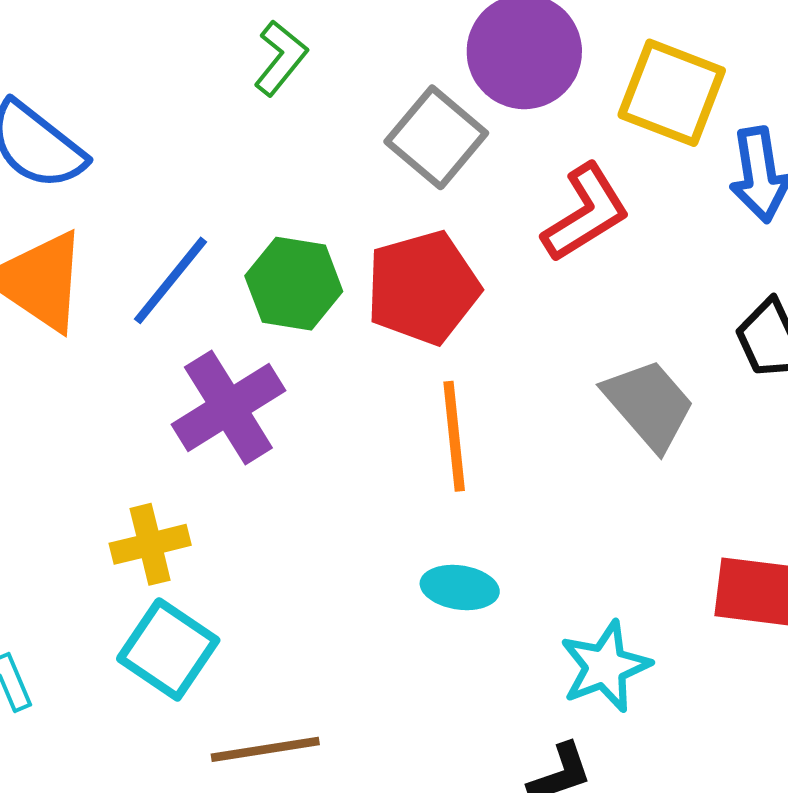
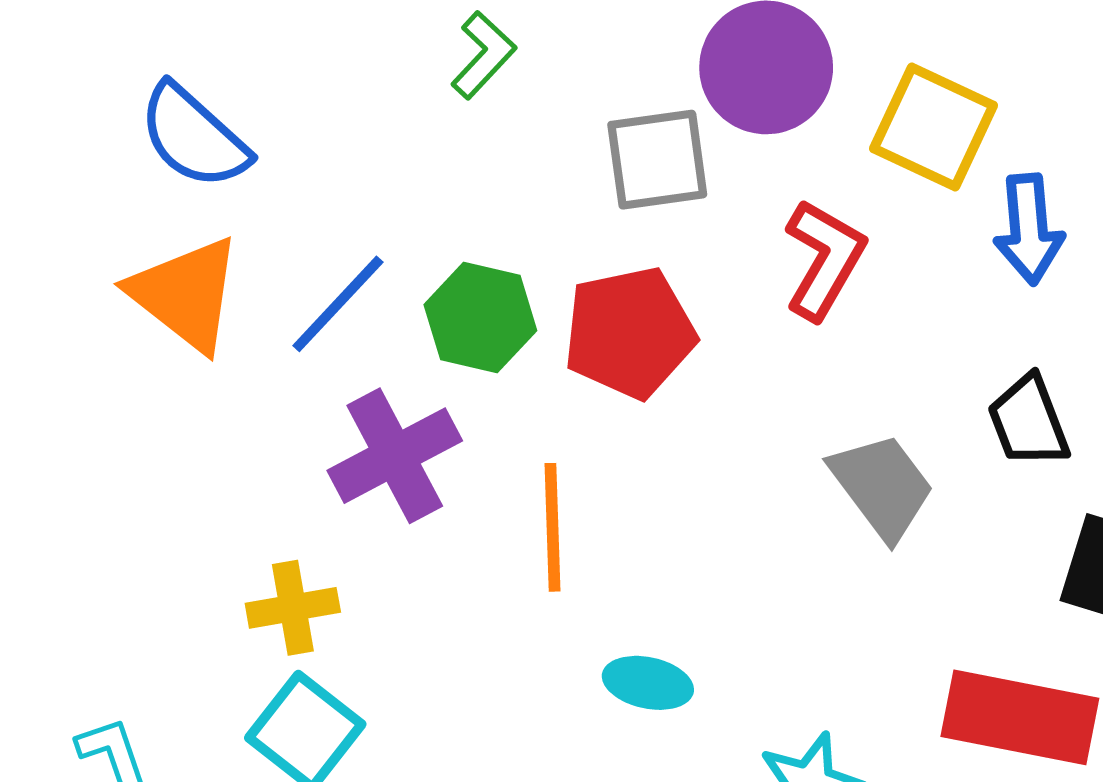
gray square: (436, 137) -> (657, 160), turned 38
red L-shape: (586, 213) -> (824, 259), turned -32
orange line: (454, 436) -> (552, 527), moved

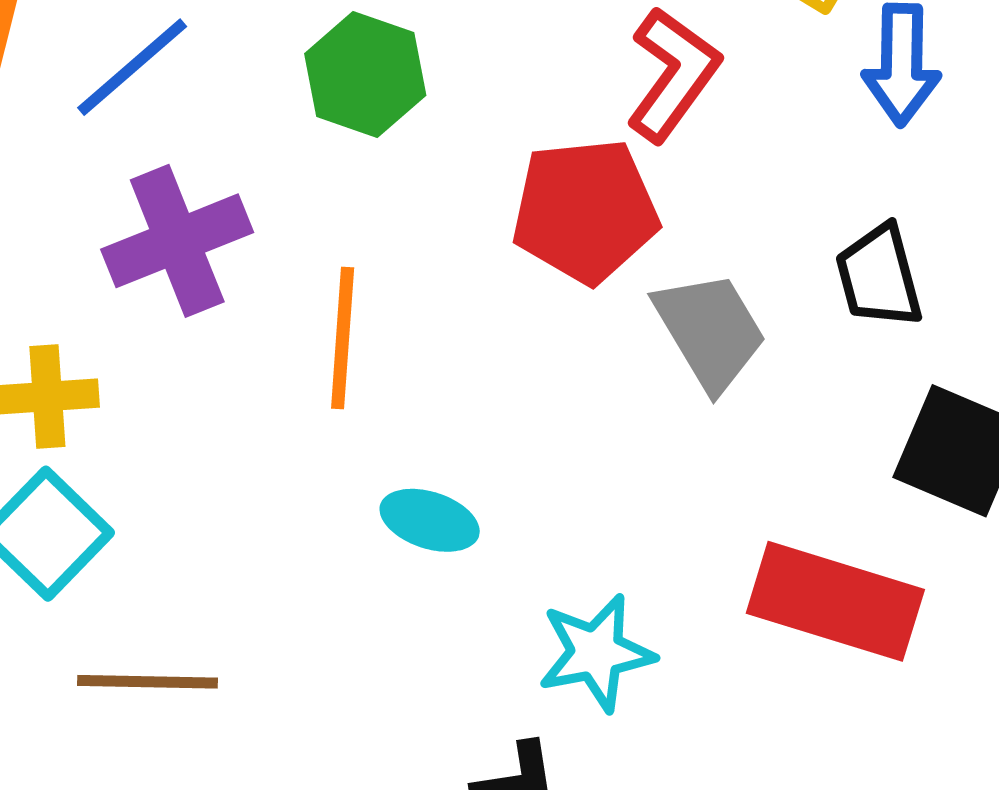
green hexagon: (480, 318) -> (365, 75), moved
red pentagon: (630, 333) -> (585, 211), moved

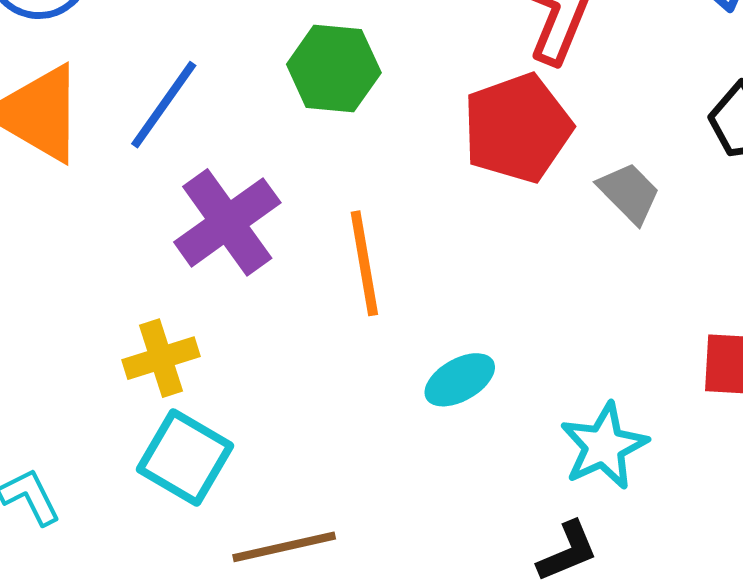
gray trapezoid: (710, 331) -> (629, 193), size x0.7
cyan ellipse: (430, 520) -> (460, 380), turned -34

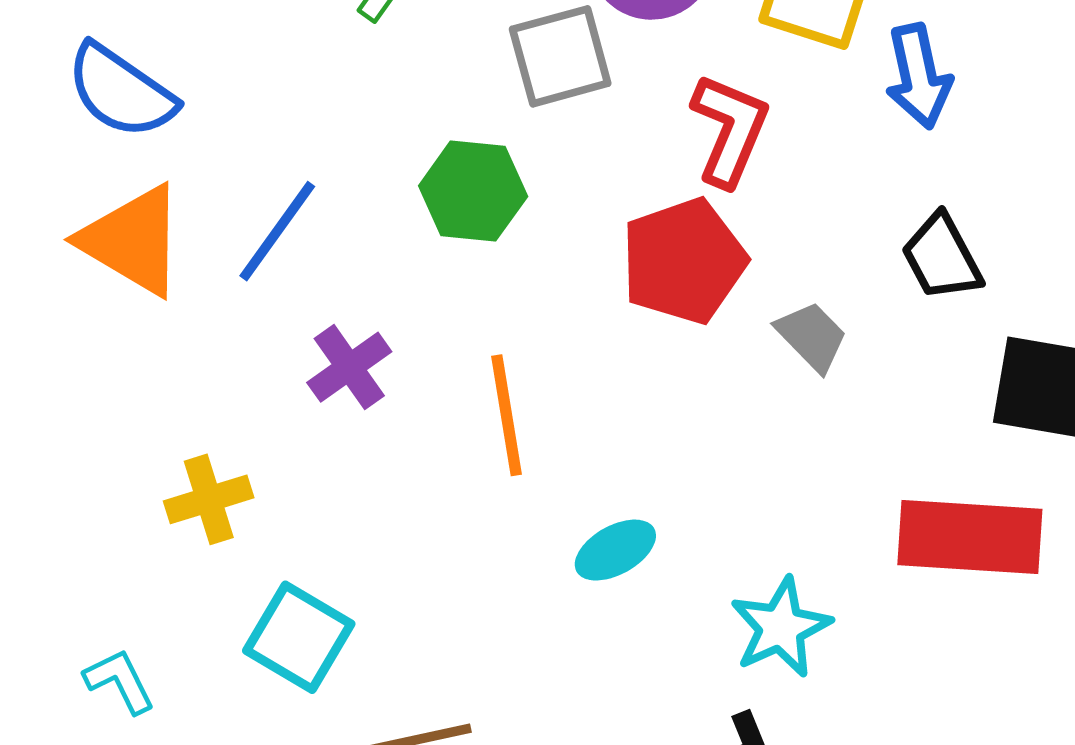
purple cross: (227, 222) -> (349, 367), size x0.7
yellow cross: (161, 358) -> (209, 499), moved

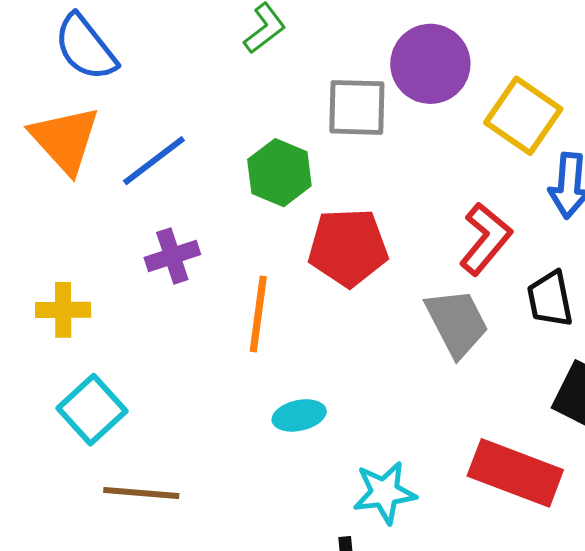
red L-shape: (730, 130) -> (485, 239), moved
red pentagon: (684, 261) -> (348, 247), moved
gray trapezoid: (812, 336) -> (457, 323), size x1.5

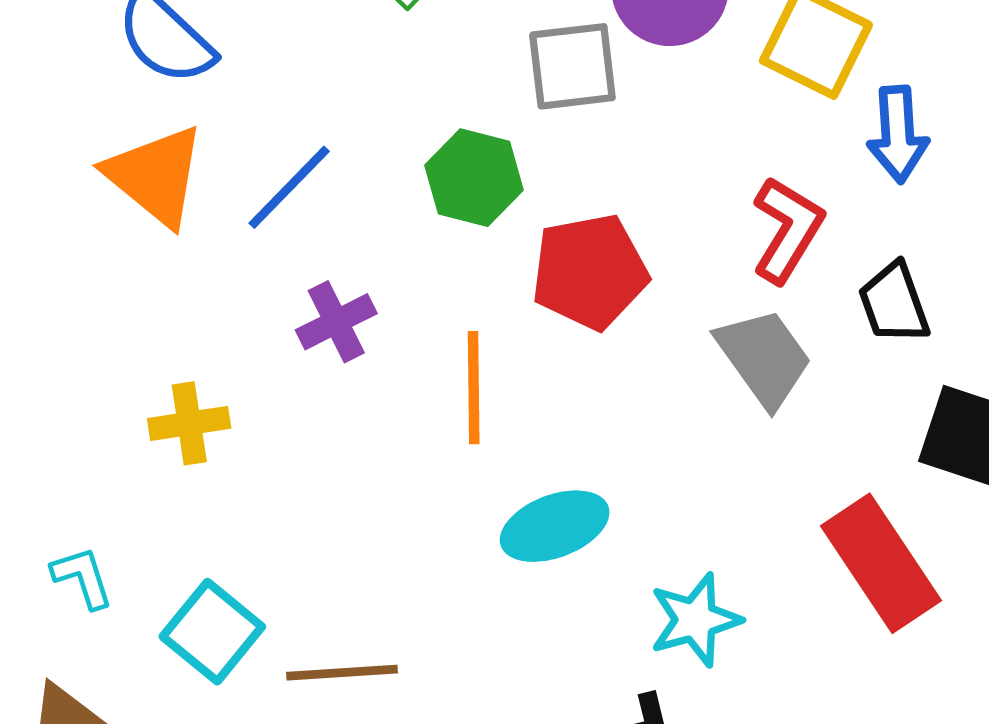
cyan square: (92, 410) -> (212, 632), moved
cyan ellipse: (299, 415) -> (555, 526), size x1.4
red rectangle: (515, 473) -> (881, 563), turned 44

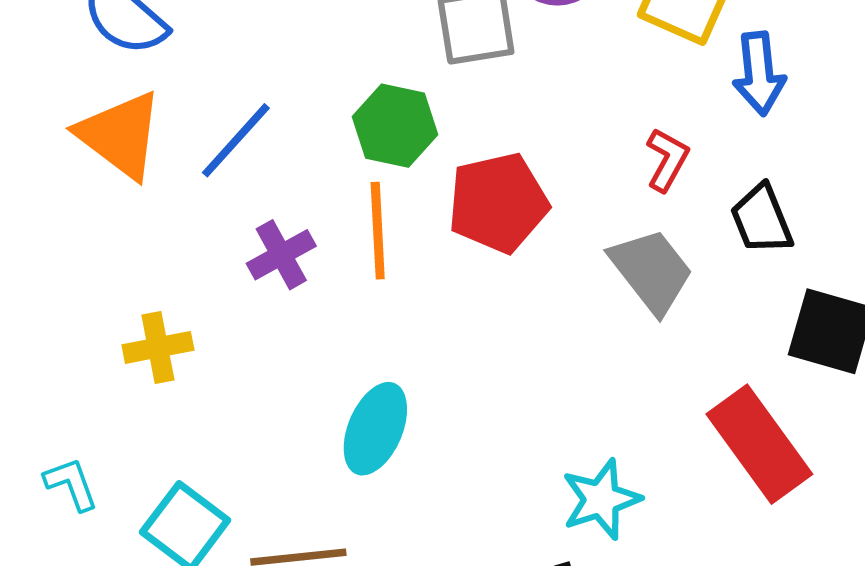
red L-shape: (787, 230) -> (667, 160), size x0.7
orange line: (474, 388) -> (378, 231), moved
cyan ellipse: (555, 526) -> (375, 429), moved, turned -44

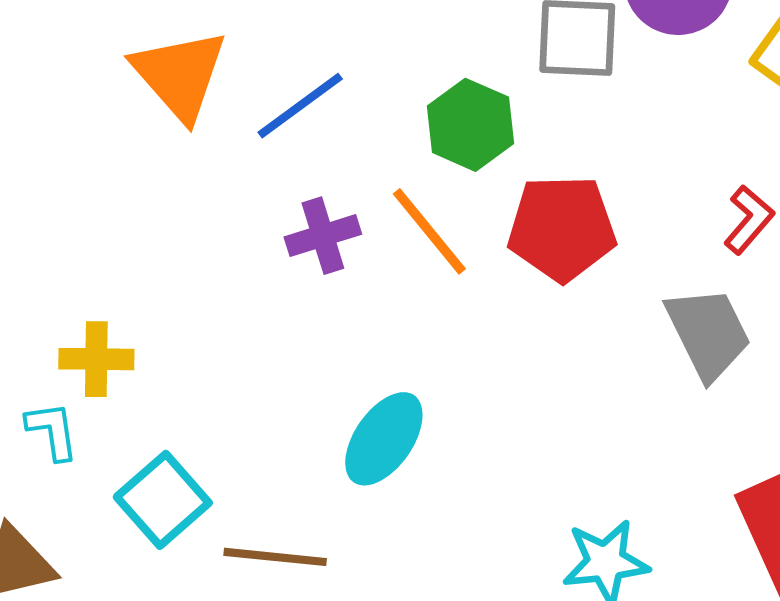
orange line: (378, 231) -> (429, 231), turned -48
yellow cross: (158, 347) -> (96, 359), moved

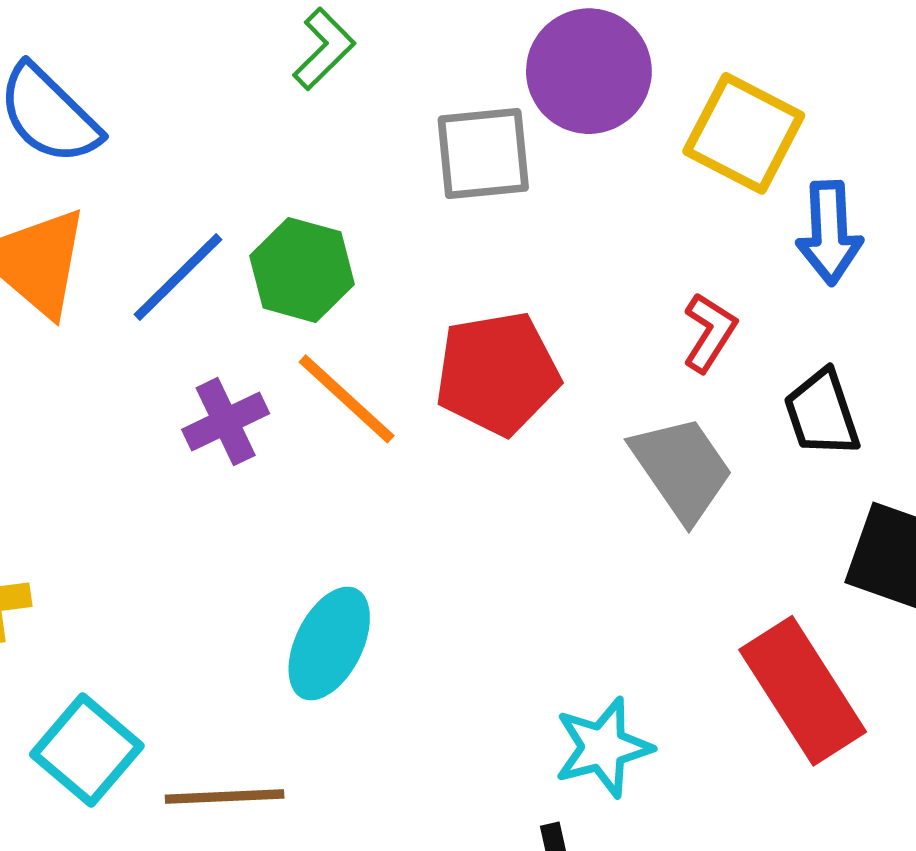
green hexagon: (470, 125) -> (302, 270), moved

